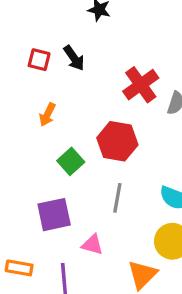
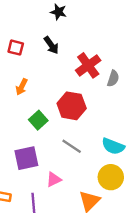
black arrow: (74, 58) -> (51, 45), moved
gray line: (117, 198) -> (72, 146), turned -66
pink triangle: (92, 245) -> (54, 180), turned -42

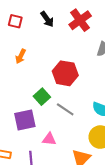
red cross: (88, 65) -> (80, 20), moved
green square: (38, 120) -> (42, 97), moved
pink triangle: (54, 180) -> (49, 139), turned 32

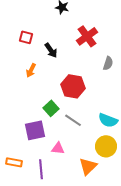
black arrow: (47, 19) -> (51, 50), moved

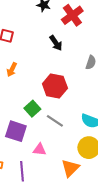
red cross: (87, 36) -> (72, 15), moved
black arrow: (51, 50) -> (56, 43), moved
purple square: (35, 130) -> (16, 131), turned 30

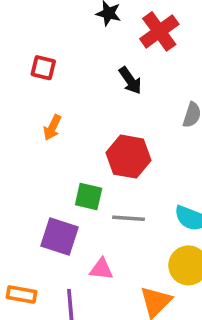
green square: (32, 109) -> (89, 196), turned -35
gray line: (55, 121) -> (128, 218), turned -30

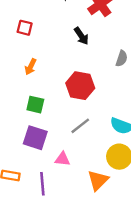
green square: (89, 196) -> (35, 105), moved
gray line: (128, 218) -> (80, 126), turned -42

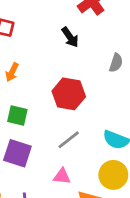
pink triangle: (62, 159) -> (62, 176), moved

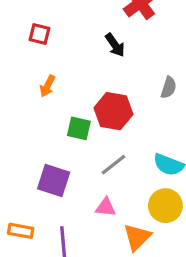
gray semicircle: (116, 63) -> (169, 88), moved
green square: (17, 115) -> (79, 128), moved

